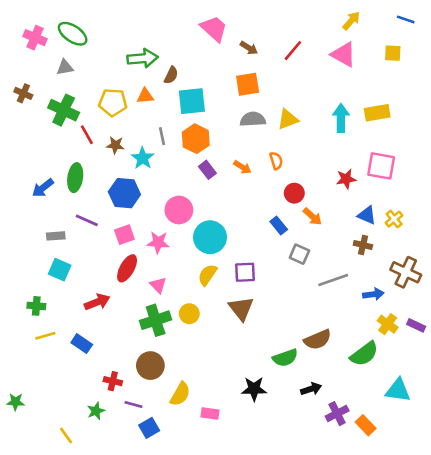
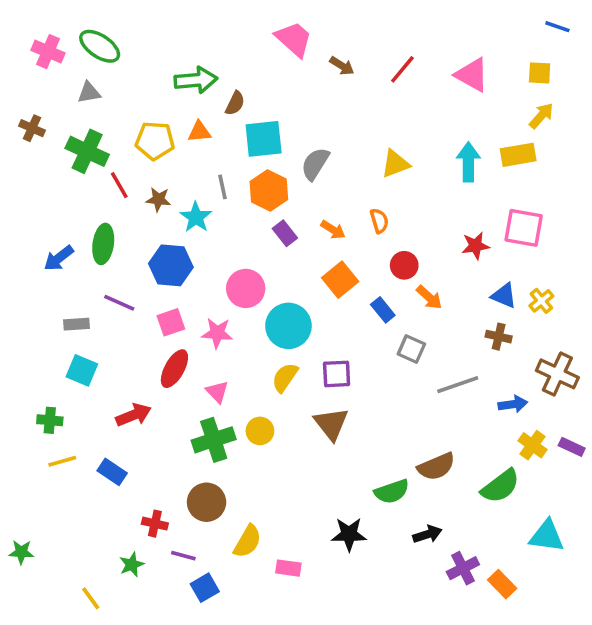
yellow arrow: (351, 21) -> (541, 116), moved
orange square: (248, 84) -> (340, 280), moved, turned -30
gray semicircle: (253, 119) -> (315, 164), moved, turned -55

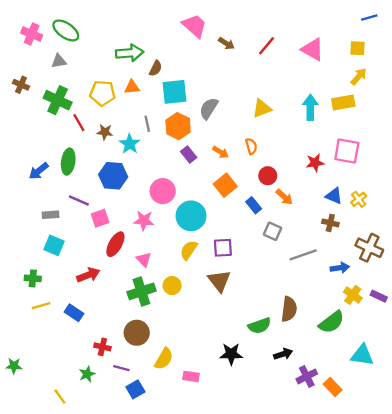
blue line: (557, 27) -> (369, 17), turned -35
pink square: (171, 322) -> (100, 218), moved
brown semicircle: (436, 467) -> (289, 309), turned -60

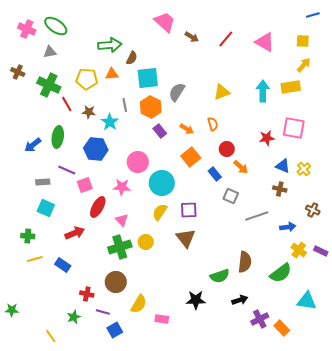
brown cross: (369, 248) -> (313, 210), size x0.6

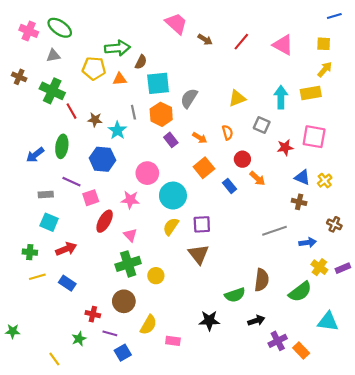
yellow pentagon: (87, 79) -> (94, 68), moved
gray square: (231, 196) -> (262, 125), moved
red arrow: (75, 233) -> (66, 249), moved
yellow circle: (146, 242) -> (156, 276), moved
purple rectangle: (321, 251) -> (343, 268), turned -48

